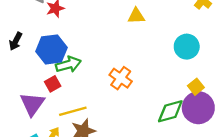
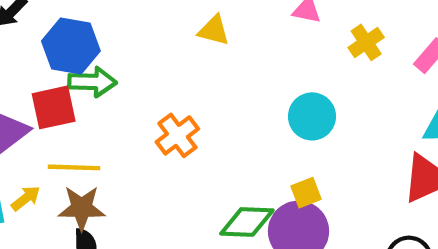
yellow triangle: (136, 16) -> (214, 30), moved
red square: (53, 84) -> (54, 107), size x1.5

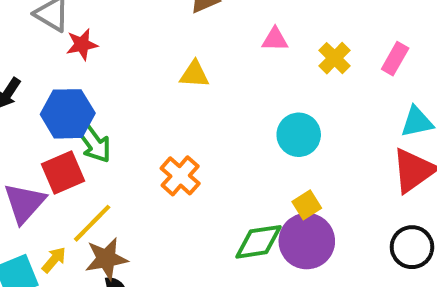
green arrow: (92, 82) -> (94, 143), turned 63
yellow line: (74, 167) -> (92, 223), turned -36

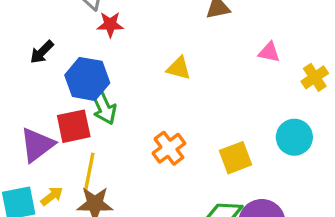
yellow triangle: (194, 74) -> (179, 68), moved
cyan circle: (299, 135) -> (294, 137), moved
yellow square: (307, 205) -> (235, 158), moved, size x1.4
yellow line: (92, 223) -> (89, 172), turned -45

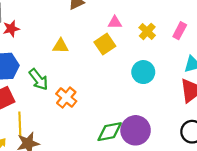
green arrow: (104, 107) -> (39, 79), moved
yellow square: (235, 158) -> (105, 44), moved

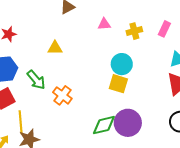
yellow cross: (147, 31) -> (134, 31), turned 35
yellow square: (105, 44) -> (118, 84), moved, turned -36
cyan circle: (143, 72) -> (122, 64), moved

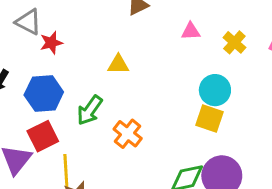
yellow cross: (134, 31) -> (234, 42), turned -35
green arrow: (36, 80) -> (90, 110), turned 75

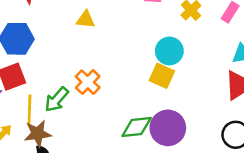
green arrow: (90, 110) -> (57, 99), moved

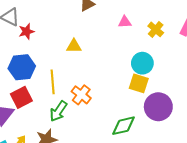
yellow line: (29, 110) -> (53, 82), moved
purple circle: (168, 128) -> (158, 107), moved

